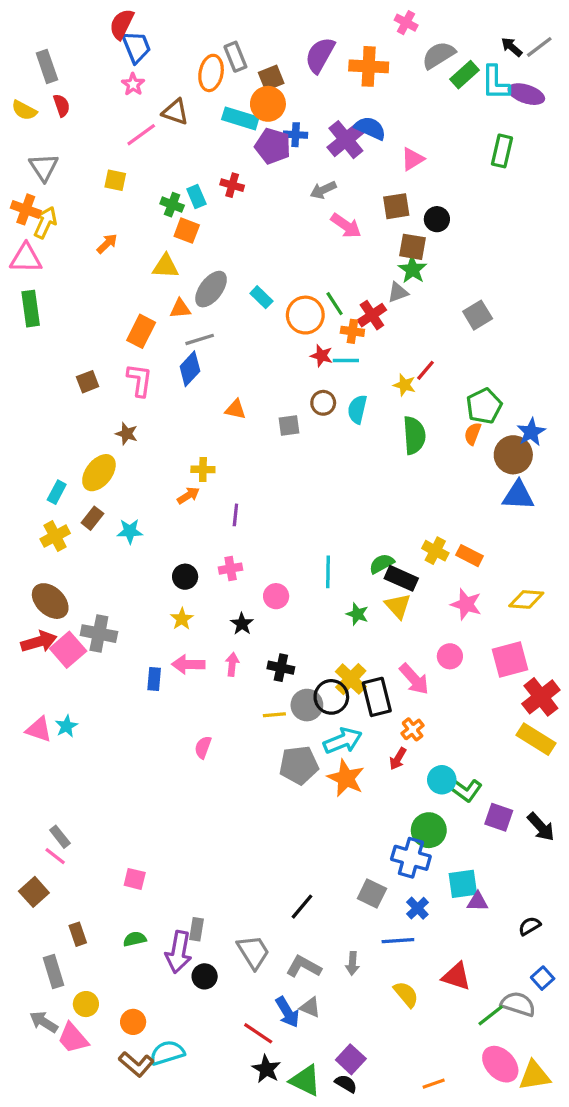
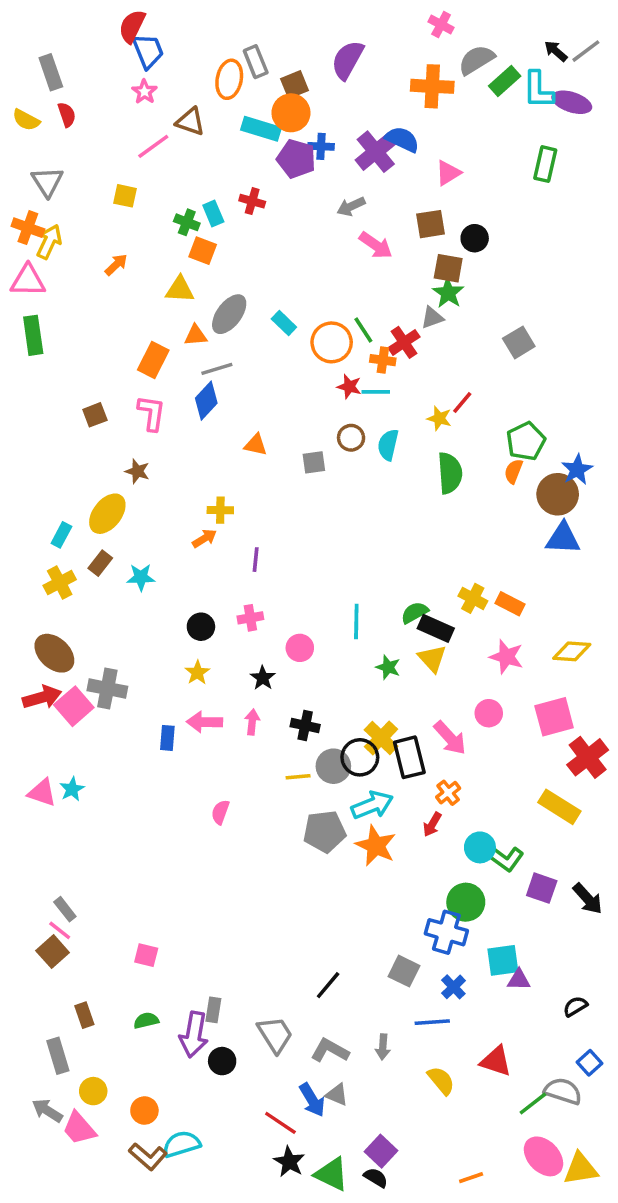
orange cross: (369, 66) -> (432, 86), moved
yellow rectangle: (536, 739) -> (559, 807), moved
brown square: (34, 892) -> (53, 952), moved

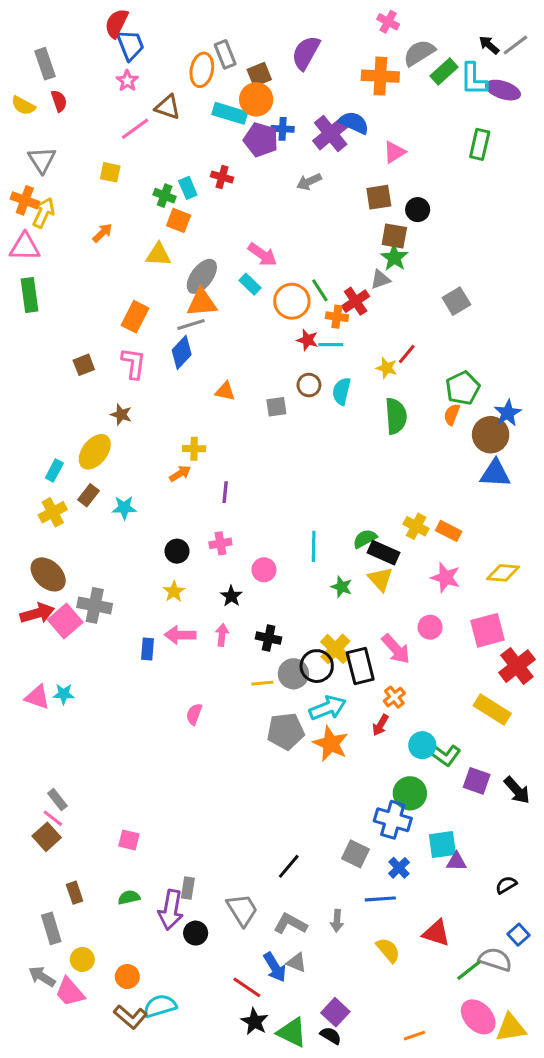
pink arrow: (376, 245) -> (262, 255), moved
orange triangle: (196, 335) -> (202, 303), moved, size x1.5
cyan star: (72, 789) -> (64, 694), turned 30

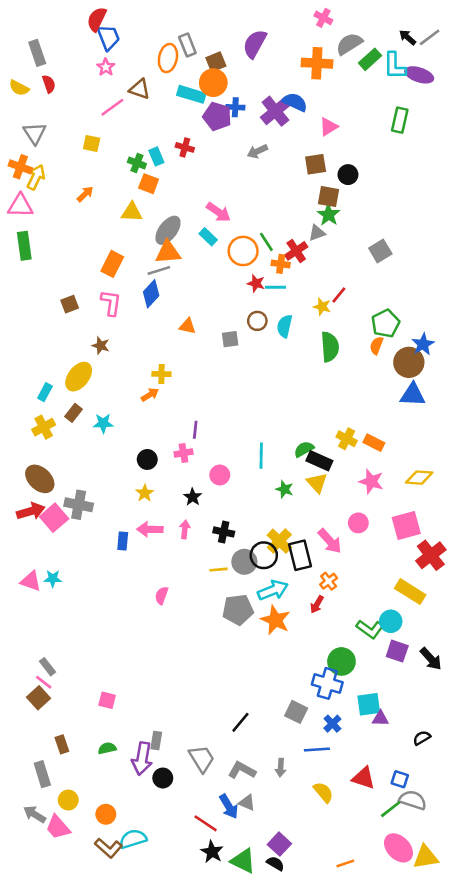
purple line: (225, 492) -> (195, 430), moved
cyan circle: (422, 745) -> (391, 621), moved
blue square: (519, 935) -> (400, 779), moved, turned -30

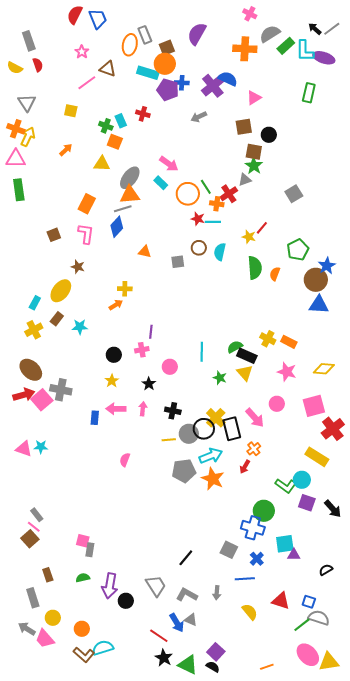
blue trapezoid: (108, 37) -> (98, 19), moved
orange semicircle: (376, 346) -> (275, 274), moved
gray rectangle: (156, 740) -> (90, 550), moved

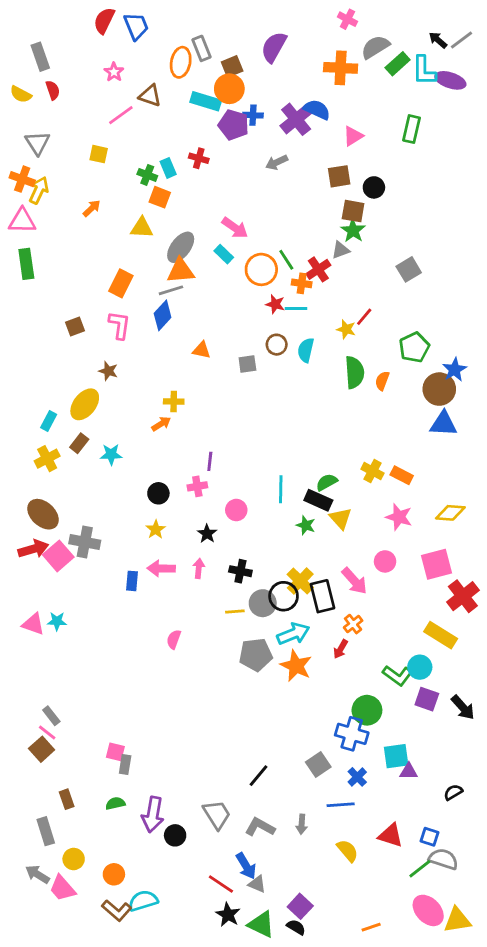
green rectangle: (309, 93) -> (411, 129), moved
black rectangle: (247, 356) -> (318, 500), moved
gray square: (229, 550) -> (318, 764), turned 30
gray triangle: (191, 620) -> (257, 884), moved

